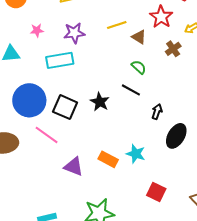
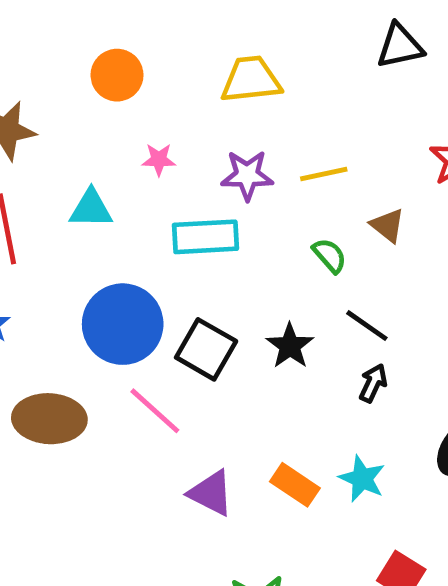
yellow line: (117, 25) -> (324, 174), moved
brown triangle: (139, 37) -> (388, 225), moved
green semicircle: (139, 67) -> (330, 256), moved
black arrow: (157, 112) -> (373, 383), moved

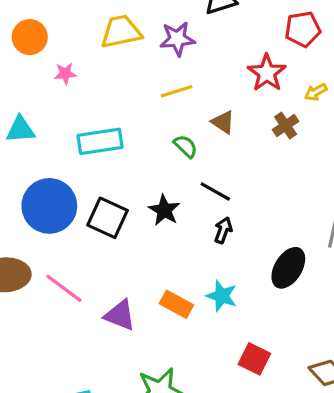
pink star: (159, 160) -> (65, 74), moved
purple star: (247, 175) -> (177, 39), moved
pink line: (155, 411) -> (64, 288), moved

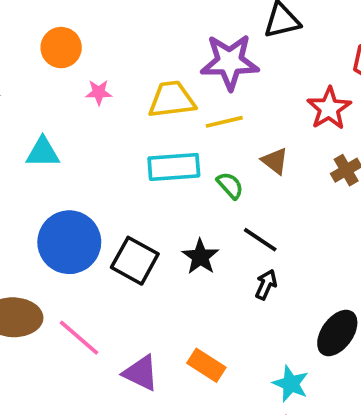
yellow trapezoid: (121, 32) -> (172, 100), moved
purple star: (177, 39) -> (230, 62), size x1.4
cyan rectangle: (100, 141) -> (174, 167), moved
cyan star: (222, 296) -> (291, 384), moved

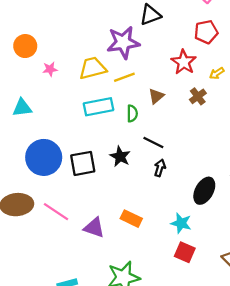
brown triangle: (275, 161) -> (156, 96), turned 49
green semicircle: (230, 185) -> (132, 113), turned 49
black square: (135, 261) -> (83, 163), turned -32

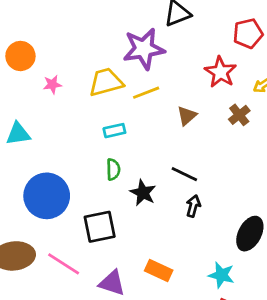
cyan rectangle: (99, 107) -> (114, 131), size x0.6
green semicircle: (132, 113) -> (113, 169), moved
black square: (83, 163) -> (100, 227), moved

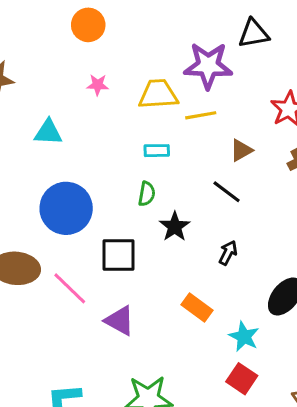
orange circle: (20, 56) -> (88, 25), moved
black line: (184, 174) -> (227, 192), moved
orange rectangle: (159, 271) -> (197, 308), moved

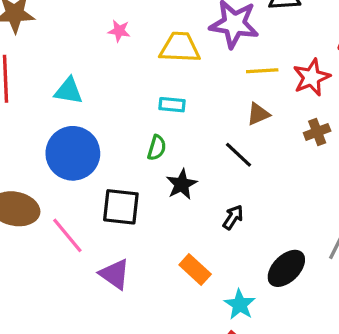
yellow line: (201, 115) -> (262, 71), moved
cyan triangle: (48, 132) -> (69, 91), moved

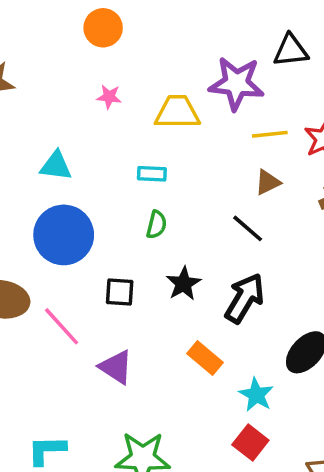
cyan rectangle: (172, 105) -> (152, 174), moved
black star: (182, 184) -> (183, 284), moved
black square: (121, 207) -> (120, 292), size x0.7
black arrow: (233, 217) -> (245, 298), size x1.8

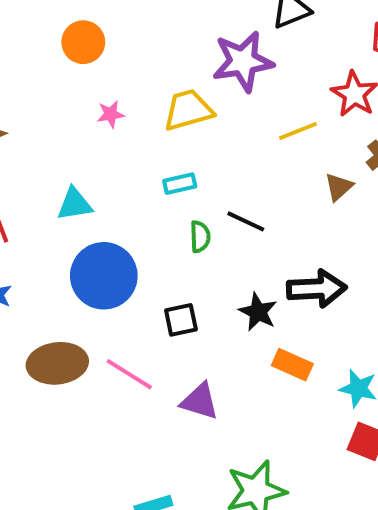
yellow line: (270, 134) -> (298, 131), moved
brown triangle: (268, 182) -> (339, 187), moved
black line: (248, 228) -> (246, 221), moved
black star: (183, 284) -> (258, 312), moved
black arrow: (245, 298) -> (317, 289), turned 72

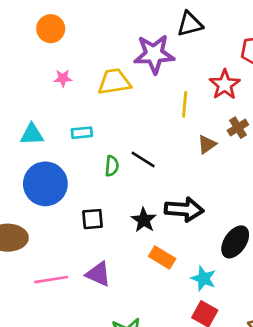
yellow line: (298, 131) -> (185, 104), turned -70
cyan rectangle: (180, 184) -> (82, 133), moved
pink line: (129, 374) -> (51, 280), moved, turned -48

